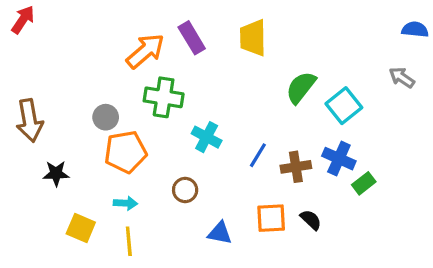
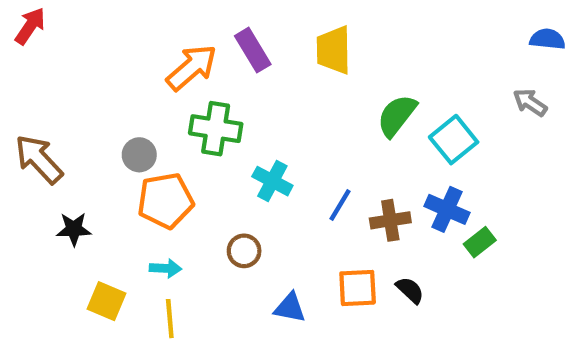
brown arrow: (30, 121) -> (39, 159), turned 147

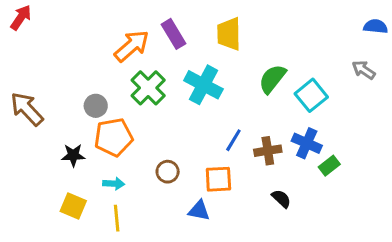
green cross: (216, 129) -> (148, 88), turned 36
cyan cross: (272, 181) -> (203, 85), moved, size x1.4
black star: (74, 229) -> (73, 155), moved
orange square: (358, 288) -> (218, 179), moved

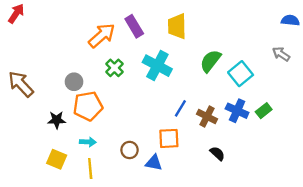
green cross: (148, 88) -> (114, 68), size x0.7
brown cross: (268, 151) -> (207, 116), turned 36
green rectangle: (329, 166) -> (264, 111), moved
brown circle: (168, 172) -> (130, 150), moved

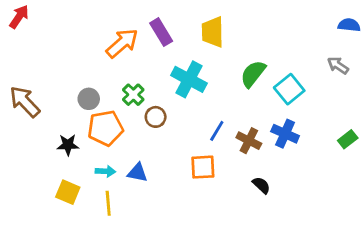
green cross: (114, 68) -> (133, 95), moved
green rectangle: (264, 111) -> (348, 139), moved
brown circle: (130, 150) -> (156, 117), moved
blue triangle: (154, 163) -> (137, 173), moved

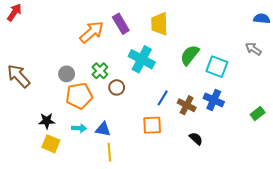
cyan square: (289, 89) -> (217, 67), turned -30
green rectangle: (348, 139) -> (258, 114), moved
black star: (68, 145) -> (47, 121), moved
yellow line: (108, 203) -> (109, 152), moved

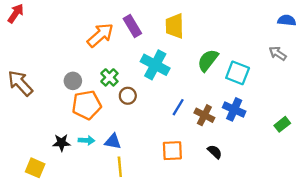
black star: (47, 121) -> (61, 143), moved
orange square: (152, 125) -> (172, 151), moved
yellow square: (51, 144) -> (35, 168), moved

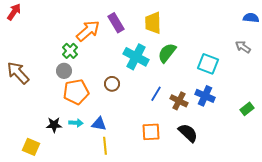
green semicircle: (208, 60) -> (167, 53), moved
green cross: (109, 77) -> (70, 51), moved
black semicircle: (215, 152) -> (188, 133), size x1.5

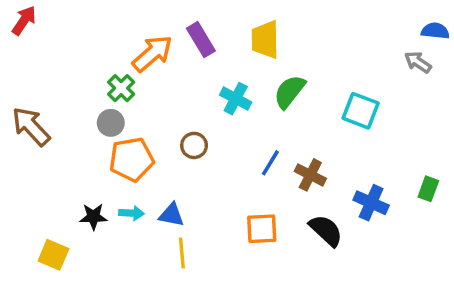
gray arrow: (243, 47) -> (418, 62), moved
cyan cross: (136, 57) -> (236, 99), size x0.7
blue cross: (205, 96) -> (371, 203), moved
green rectangle: (247, 109) -> (428, 189), turned -32

